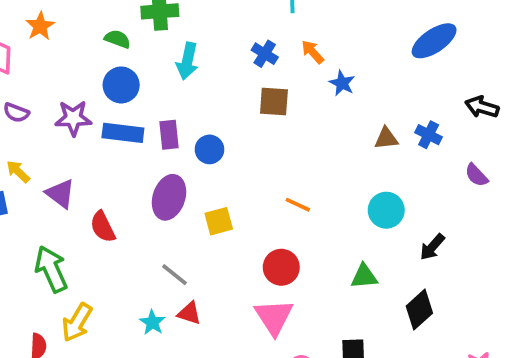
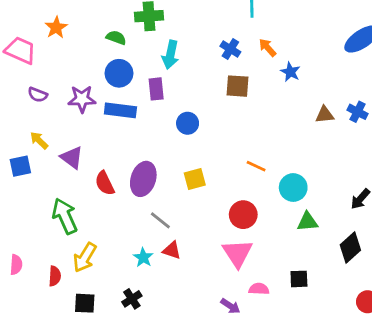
purple rectangle: (169, 135) -> (156, 89), moved
purple ellipse: (169, 197) -> (143, 179), moved
cyan circle: (386, 210) -> (293, 188), moved

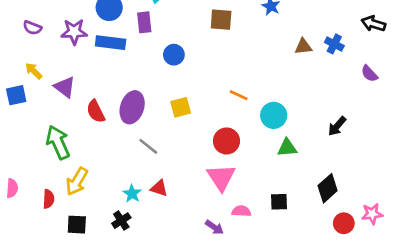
black diamond: (350, 247) -> (328, 188), moved
red triangle: (172, 250) -> (159, 188), moved
cyan star: (143, 257) -> (132, 194), moved

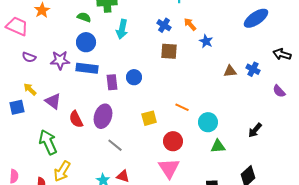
purple rectangle: (144, 22) -> (112, 82), moved
yellow square: (181, 107) -> (149, 118), moved

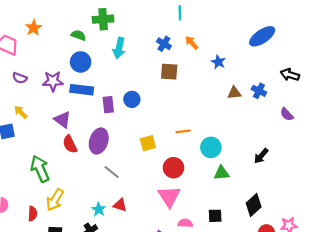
blue star: (206, 41) -> (218, 62), moved
purple triangle: (53, 101) -> (62, 120), moved
orange line: (182, 107) -> (183, 131), turned -32

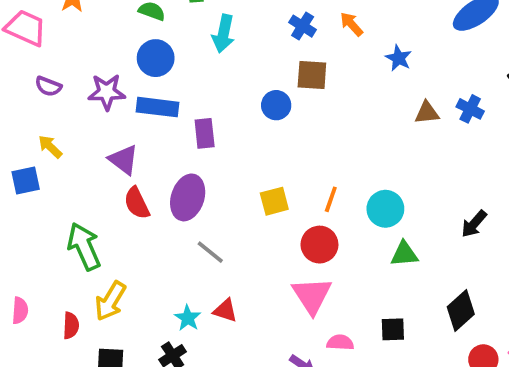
blue circle: (132, 99) -> (276, 105), moved
orange line: (183, 131) -> (331, 199), moved, turned -64

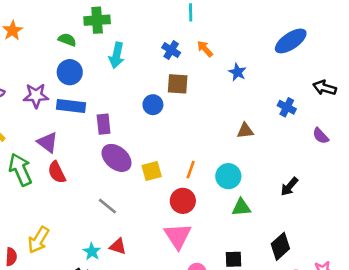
brown triangle: (427, 113) -> (245, 131), moved
purple ellipse: (188, 197) -> (117, 158), moved, turned -68
green arrow: (84, 246) -> (20, 170), moved

